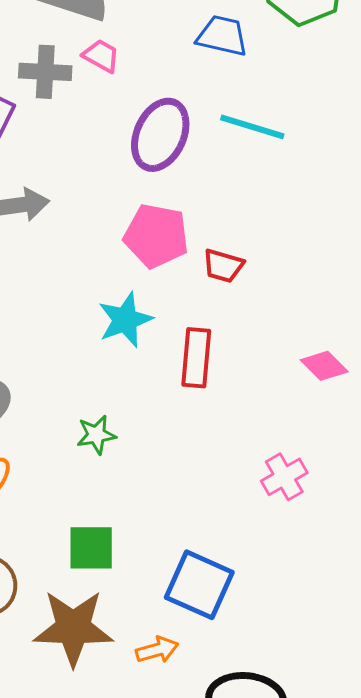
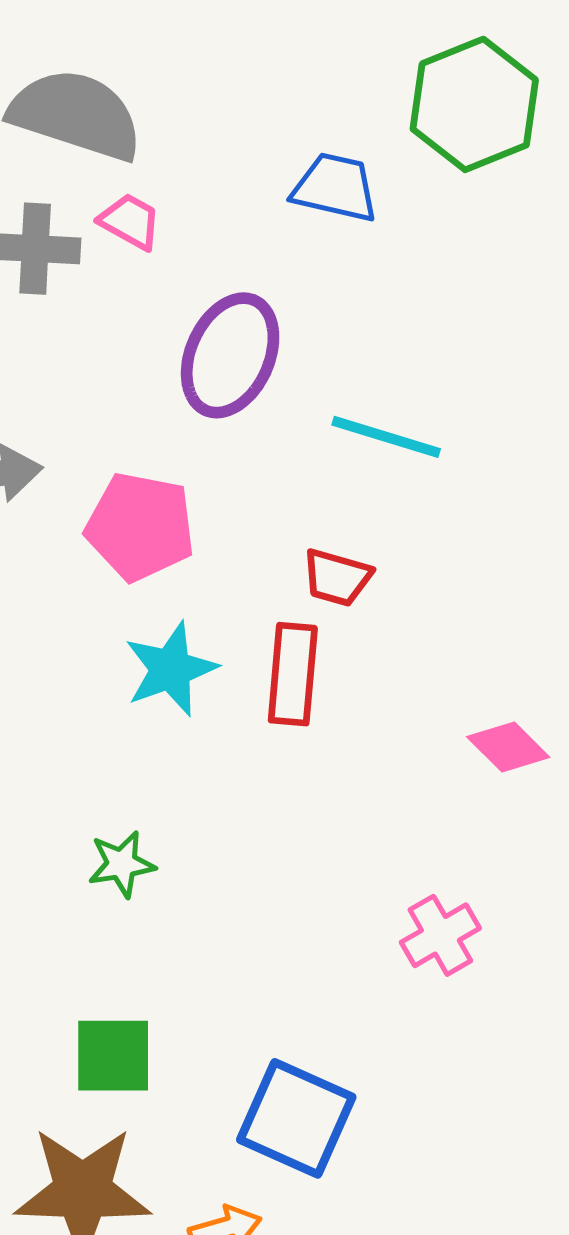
cyan line: (252, 127) -> (386, 437), moved
pink pentagon: (156, 236) -> (140, 527), moved
red rectangle: (196, 358) -> (293, 674), moved

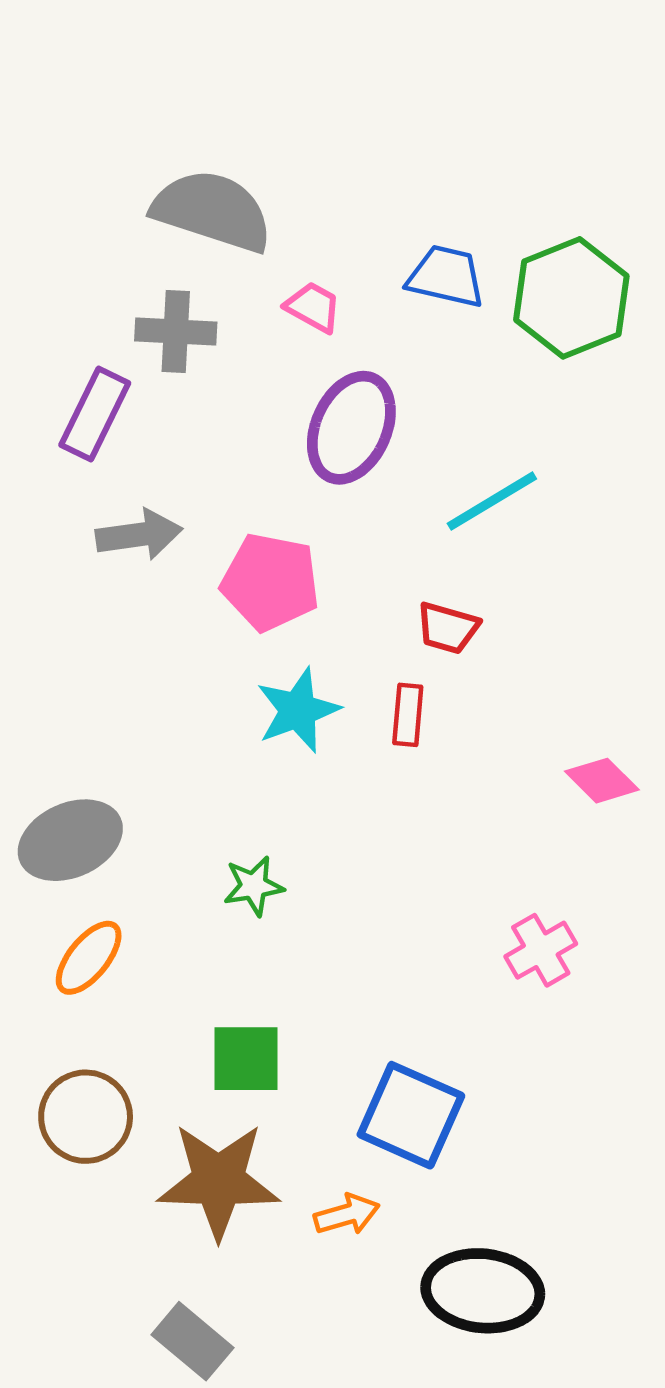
green hexagon: (474, 104) -> (571, 298), moved
pink trapezoid: (130, 221) -> (313, 307), moved
cyan line: (386, 437) -> (492, 501), turned -48
red rectangle: (293, 674) -> (408, 715), size x0.7

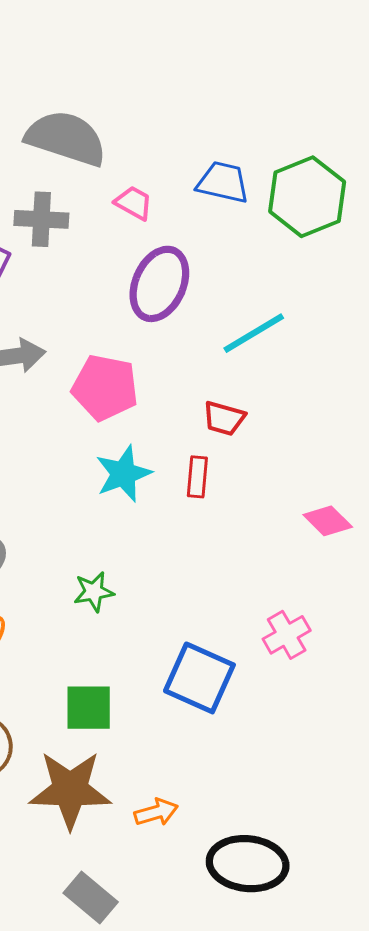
blue square: (411, 1115) -> (199, 678), moved
gray rectangle: (192, 1341) -> (91, 897), moved

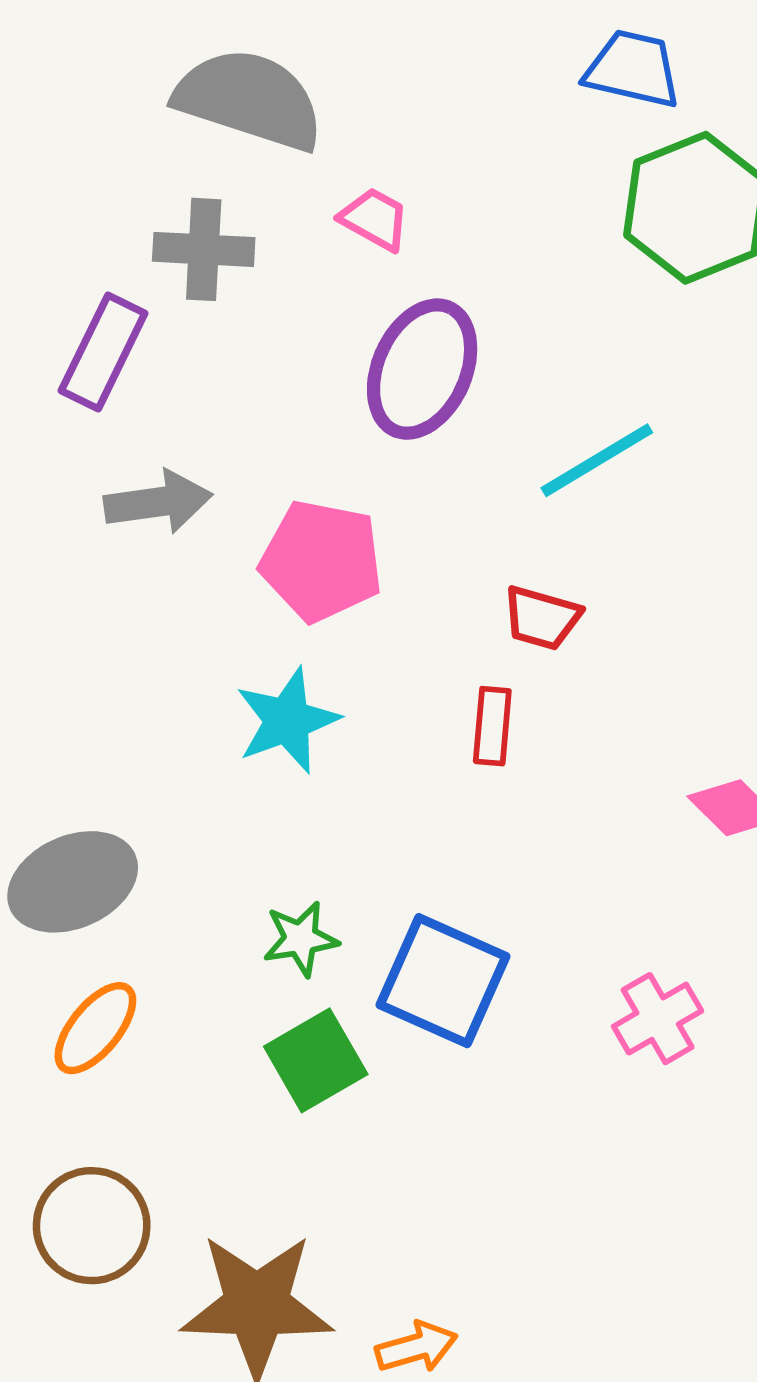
blue trapezoid: (223, 182) -> (633, 69), moved
cyan star: (123, 474) -> (287, 720), moved
blue square: (199, 678) -> (443, 981), moved
green square: (89, 708) -> (316, 1060), moved, turned -30

